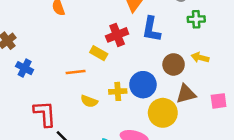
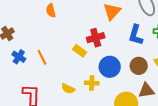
blue L-shape: (151, 29) -> (136, 35), moved
orange line: (76, 72) -> (42, 57), moved, turned 63
blue circle: (143, 85) -> (110, 67), moved

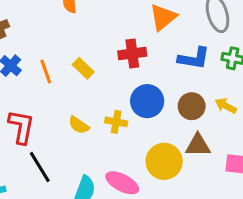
blue L-shape: (136, 35) -> (194, 58), turned -105
yellow rectangle: (80, 51) -> (83, 68), moved

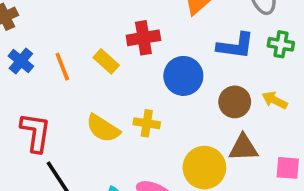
red cross: (132, 54) -> (143, 38), moved
blue circle: (147, 101) -> (183, 76), moved
yellow semicircle: (79, 125) -> (103, 128), size x1.4

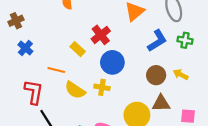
red cross: (143, 38) -> (101, 35), turned -30
blue L-shape: (236, 46) -> (157, 41), turned -40
orange line: (62, 67) -> (56, 70), moved, turned -56
blue circle: (183, 76) -> (112, 62), moved

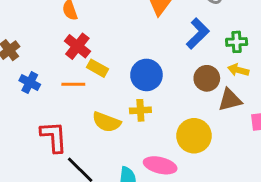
red cross: (101, 35) -> (77, 46), moved
green cross: (185, 40) -> (237, 42), moved
orange line: (56, 70) -> (73, 84), moved
brown triangle: (161, 103) -> (230, 100), moved

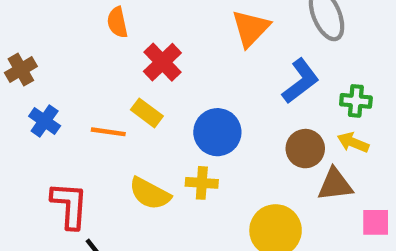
red cross: (77, 46) -> (162, 62), moved

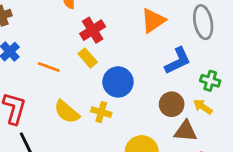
yellow rectangle: (147, 113) -> (88, 58), moved

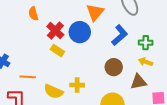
orange line: (49, 67) -> (28, 77), moved
blue circle: (118, 82) -> (80, 32), moved
brown circle: (172, 104) -> (114, 67), moved

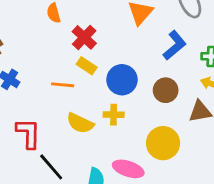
blue circle: (80, 32) -> (122, 80), moved
orange line: (28, 77) -> (63, 85), moved

